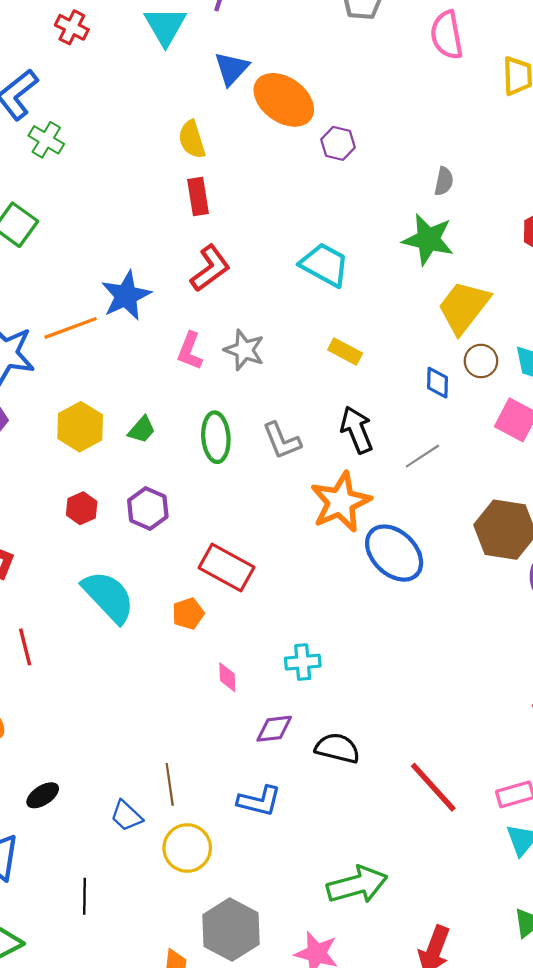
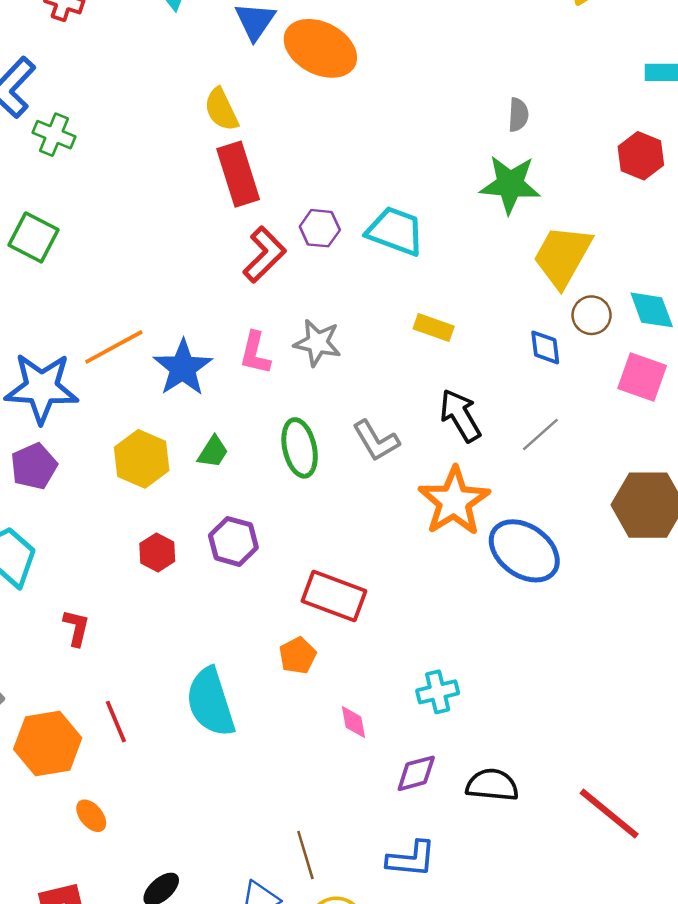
purple hexagon: (338, 143) -> (320, 228), moved
red rectangle: (198, 196) -> (238, 174), size x1.4
blue star: (126, 296) -> (183, 368), moved
cyan semicircle: (108, 597) -> (211, 702), moved, turned -146

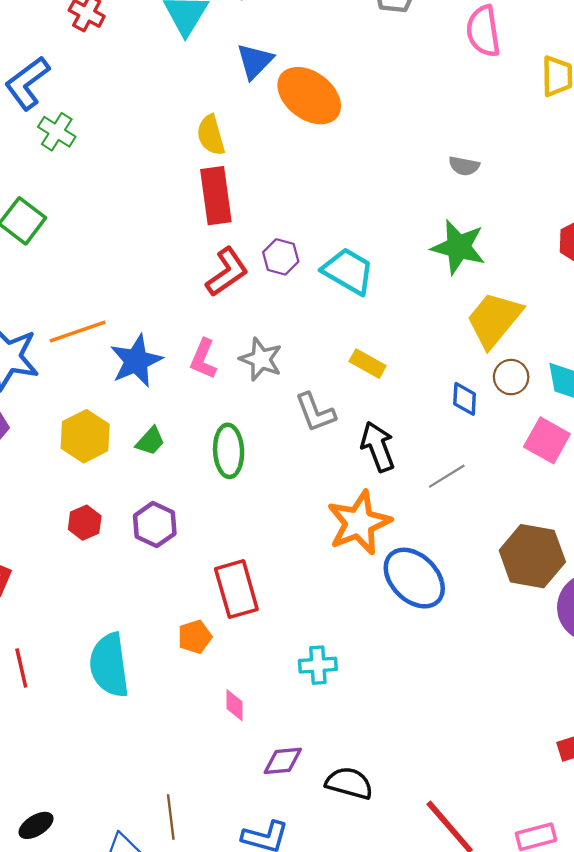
gray semicircle: (518, 115) -> (464, 166), moved, turned 88
gray L-shape: (376, 441) -> (315, 412), moved
red rectangle: (334, 596) -> (236, 589), turned 44
cyan cross: (438, 692) -> (318, 665), moved

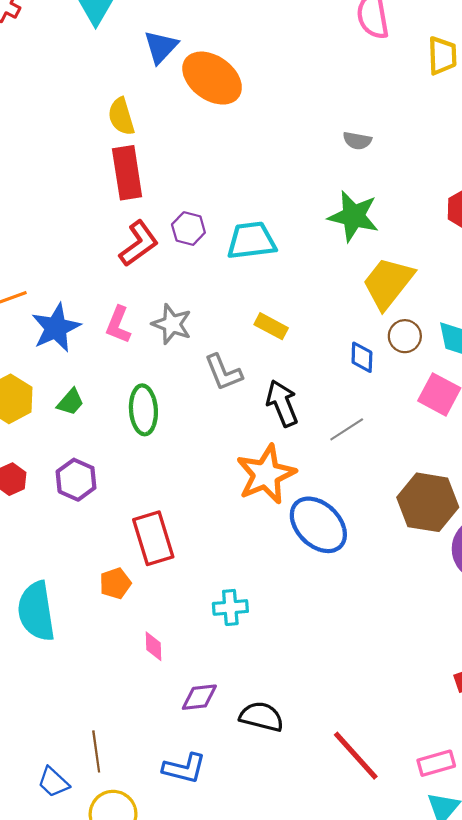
cyan trapezoid: (348, 271) -> (251, 241), turned -36

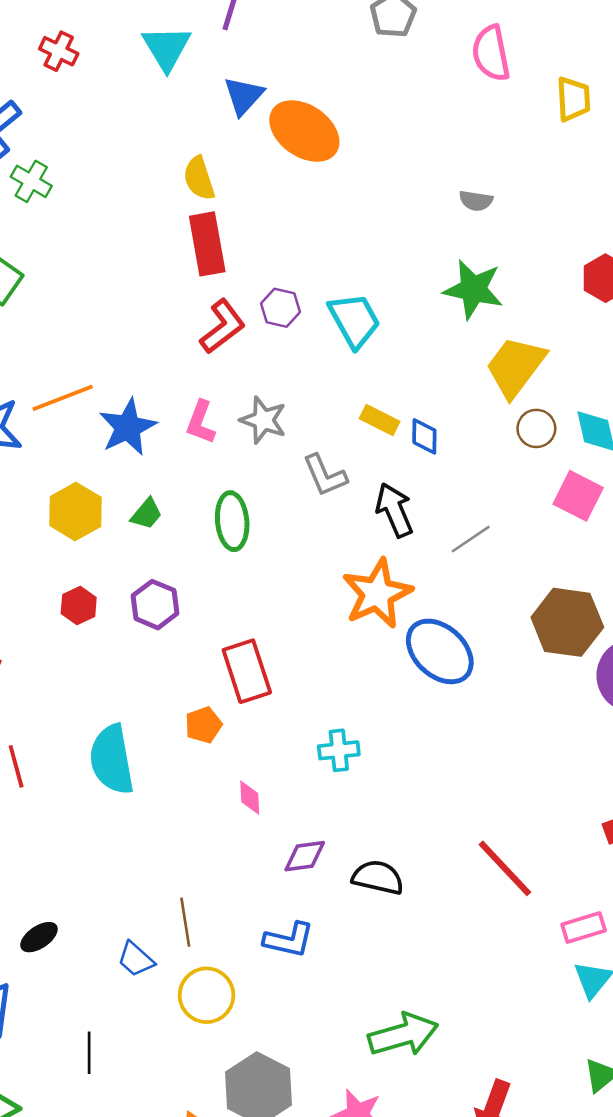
cyan trapezoid: (251, 241) -> (354, 320), turned 69
blue diamond: (362, 357) -> (424, 436), moved
red line: (356, 756) -> (505, 868), moved

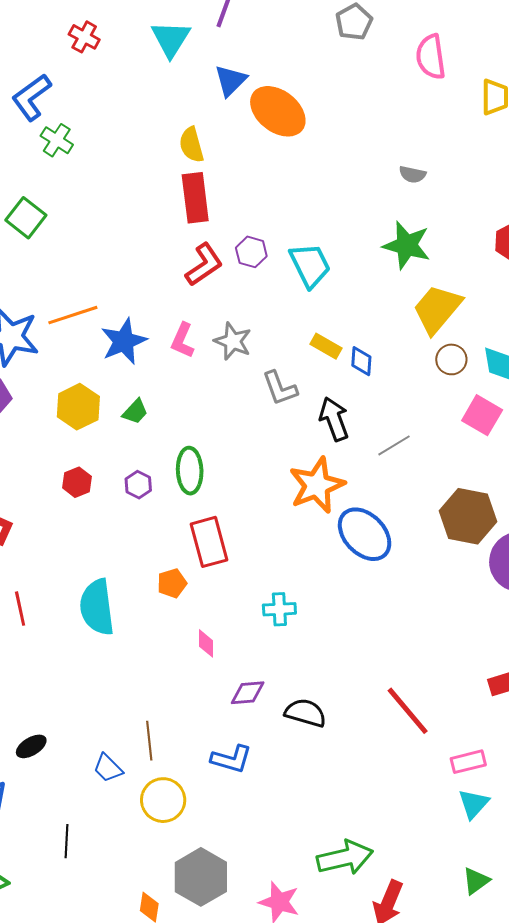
green ellipse: (232, 521) -> (190, 471), moved
purple hexagon: (155, 605) -> (138, 485), size x0.7
green arrow: (403, 1035) -> (345, 858), moved

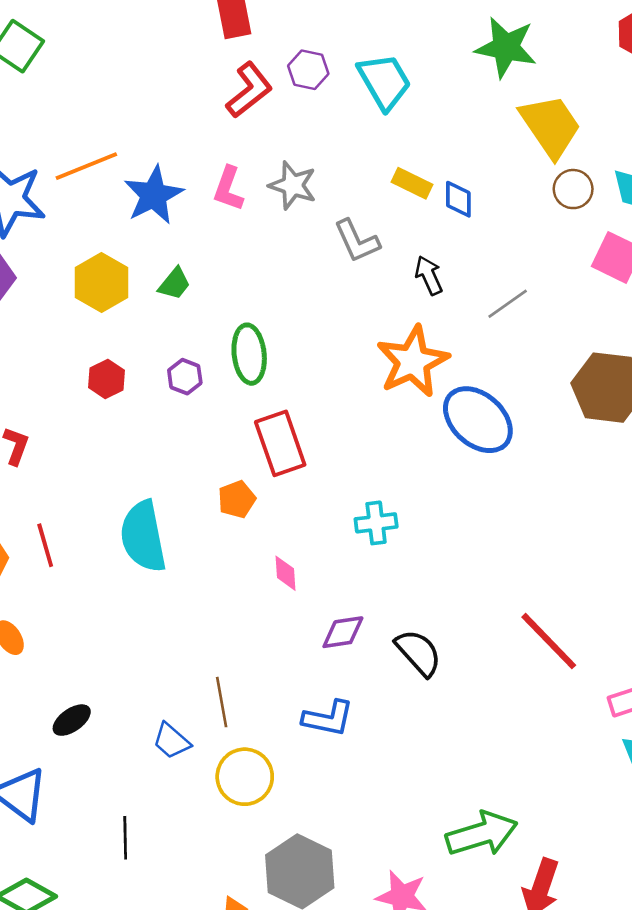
yellow trapezoid: (437, 309) -> (550, 126), turned 110
black arrow: (334, 419) -> (429, 275), size x0.7
black semicircle: (305, 713) -> (418, 653), turned 36

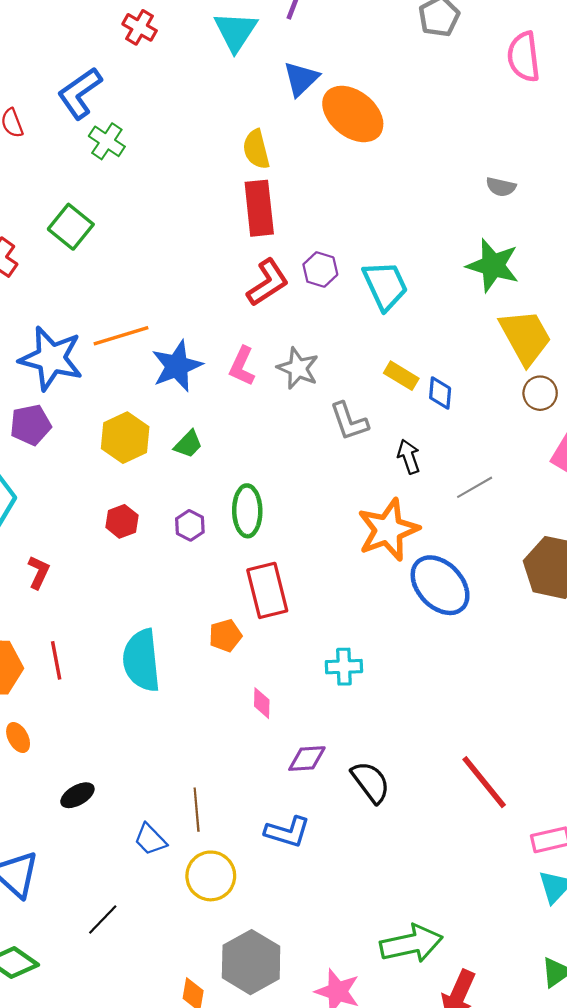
black ellipse: (72, 720) -> (77, 795), moved
black line: (125, 838) -> (103, 919), turned 40

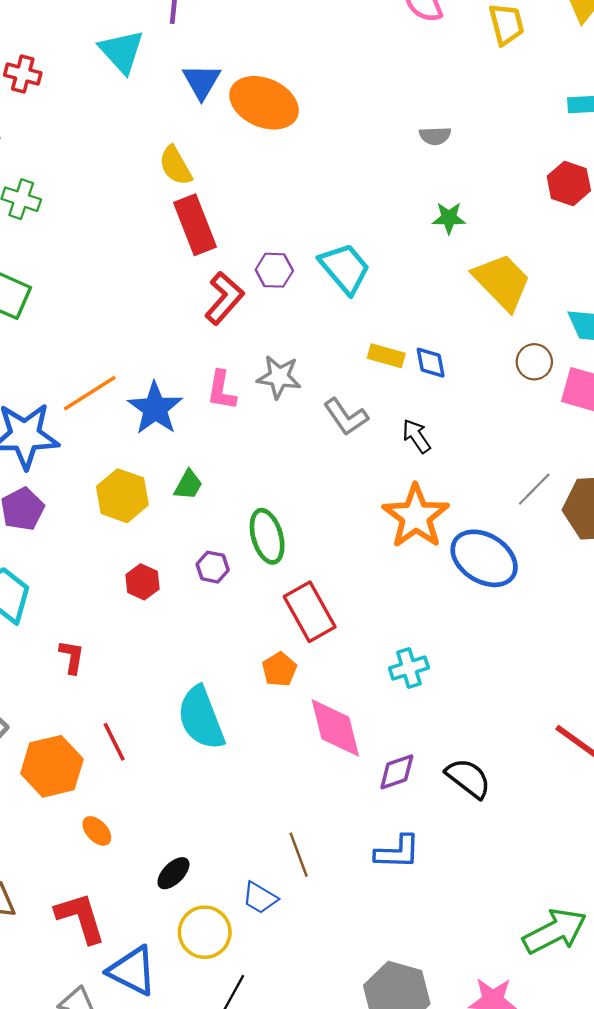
green star: (493, 265) -> (449, 218), size x0.6
brown circle: (540, 393) -> (534, 362), moved
gray line: (475, 487) -> (534, 489), moved
pink diamond: (262, 703) -> (335, 728), size x2.0
yellow circle: (211, 876) -> (205, 932), moved

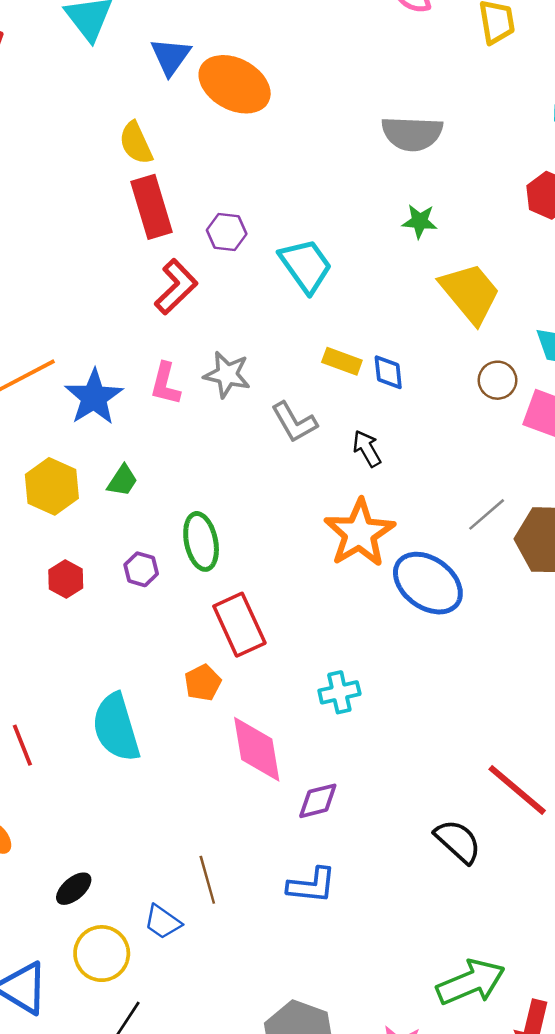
gray semicircle: (435, 136) -> (412, 134), size x1.8
purple hexagon: (274, 270) -> (227, 232), moved
black semicircle: (468, 778) -> (458, 841), moved

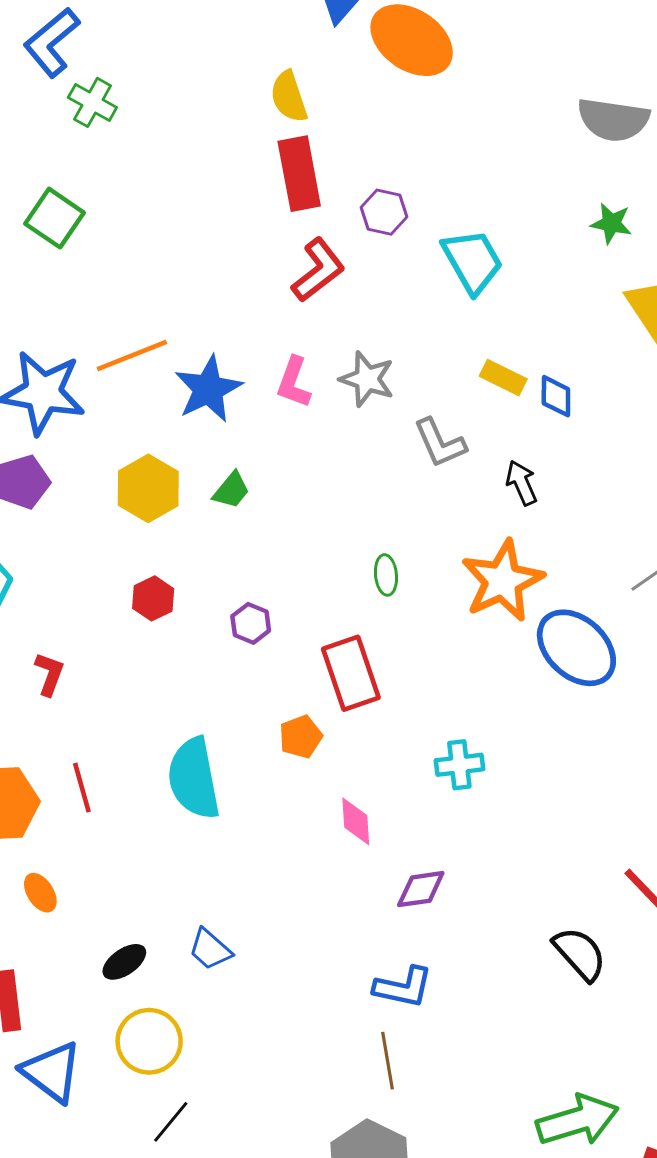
green ellipse: (201, 541) -> (386, 575), moved, size x0.6
purple hexagon: (141, 569) -> (251, 623), moved
pink diamond: (257, 749) -> (356, 821), size x0.6
brown line: (207, 880) -> (387, 1061), moved
blue trapezoid: (163, 922) -> (210, 949), moved

